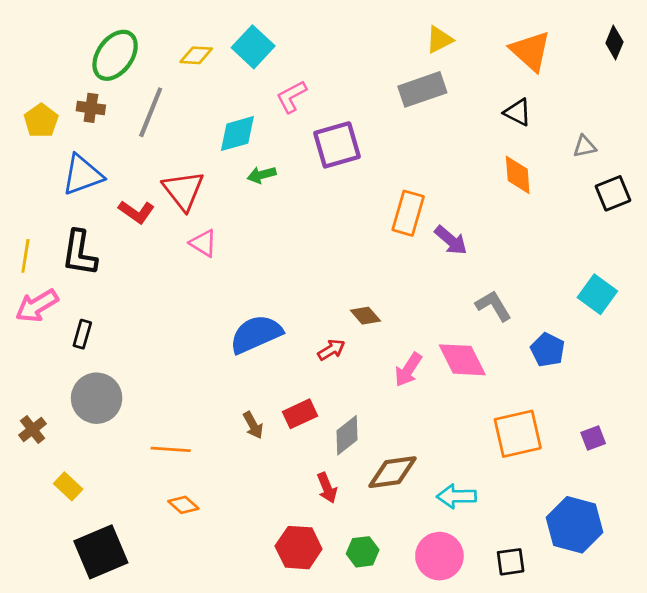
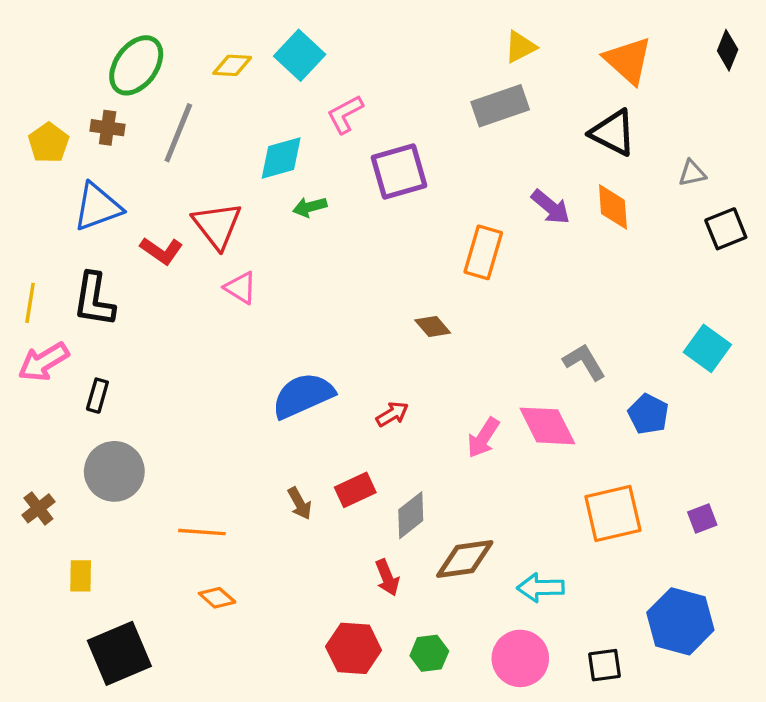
black triangle: (518, 112) -> (613, 133), size x1.4
purple arrow: (451, 240) -> (551, 207), moved
brown diamond: (365, 316) -> (433, 327), moved
yellow rectangle: (68, 486) -> (81, 576), turned 48

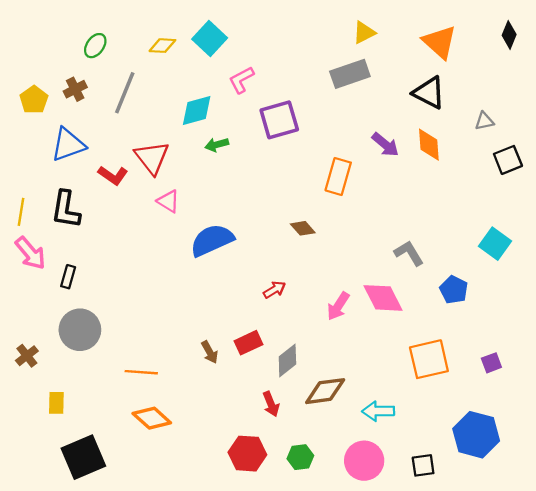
green ellipse: (136, 65) -> (95, 46), size x0.6
brown cross: (108, 128) -> (75, 89), turned -35
pink arrow: (44, 362) -> (30, 253), turned -99
blue semicircle: (303, 396) -> (212, 240), moved
orange diamond: (217, 598) -> (152, 418), size x1.5

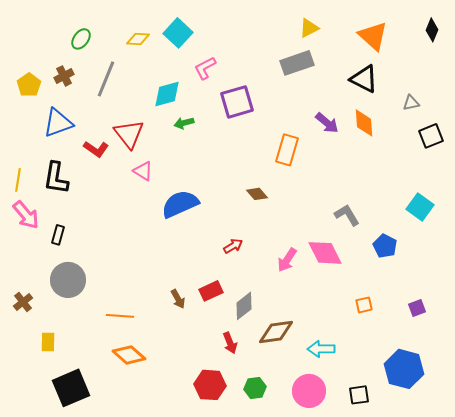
orange square: (429, 359) -> (364, 305), size x0.5

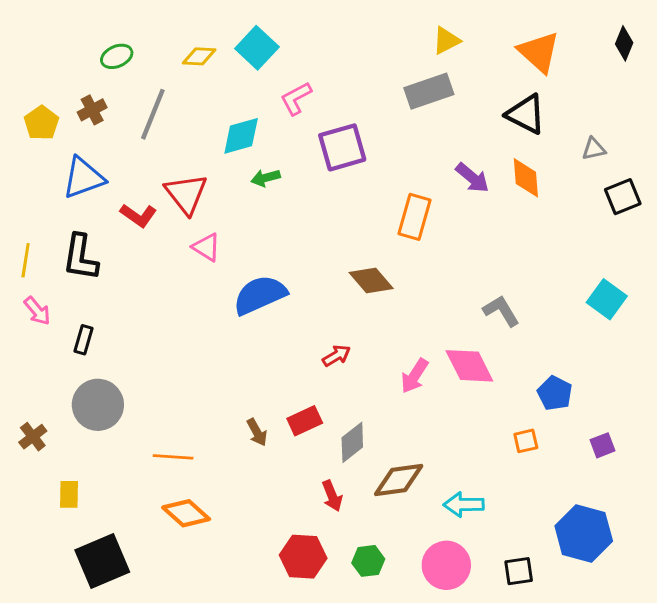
green ellipse: (81, 39) -> (117, 56), turned 30
brown diamond: (257, 194) -> (371, 280), size x1.4
pink arrow: (26, 215) -> (37, 311), size x0.7
blue pentagon: (385, 246) -> (555, 393), moved

